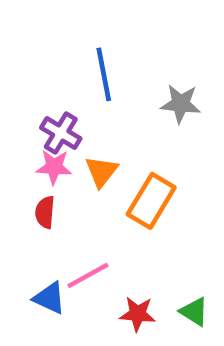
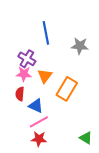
blue triangle: (49, 298) -> (36, 106), moved
red star: (138, 314) -> (39, 139), moved

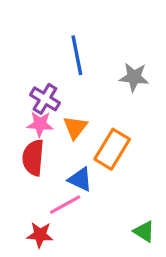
red semicircle: (20, 94) -> (33, 158), size x1.5
blue triangle: (36, 106) -> (80, 179), moved
red star: (39, 139) -> (40, 235), moved

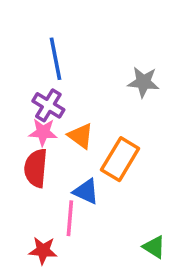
blue line: (77, 55) -> (56, 59), moved
orange triangle: (75, 127) -> (81, 136), turned -32
pink line: (65, 205) -> (70, 218), turned -56

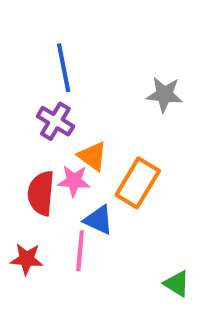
pink star: (43, 132) -> (74, 181), moved
red star: (43, 251) -> (27, 259), moved

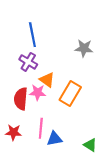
blue triangle: (99, 220) -> (54, 139), moved, turned -35

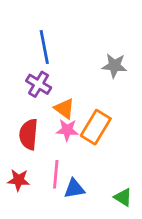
pink star: (38, 92) -> (67, 130), moved

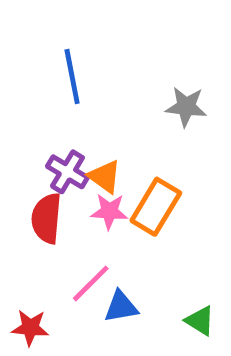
purple cross: (39, 84) -> (67, 172), moved
pink line: (56, 174) -> (91, 283), turned 40
red star: (19, 180) -> (30, 328), moved

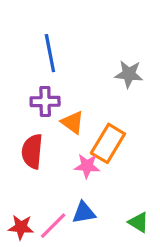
purple cross: (67, 172) -> (45, 101), moved, turned -32
pink star: (109, 211) -> (87, 166), moved
pink line: (91, 283) -> (53, 226), moved

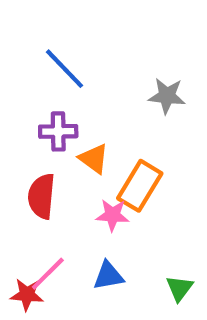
blue line: (50, 53) -> (64, 69), turned -33
green triangle: (139, 222) -> (179, 288), turned 35
pink line: (53, 226) -> (48, 274), moved

